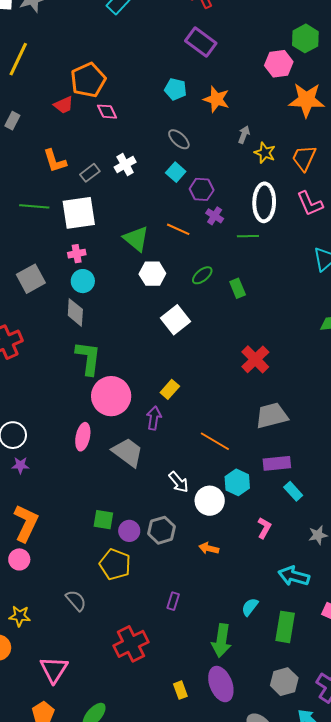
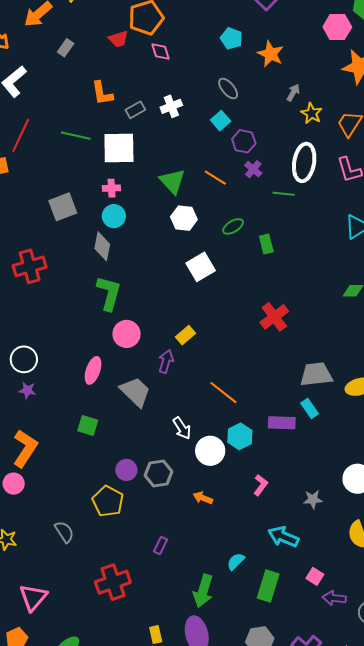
pink circle: (111, 396) -> (127, 334), size x0.7
gray trapezoid: (272, 416) -> (316, 374), moved
cyan rectangle: (293, 491) -> (310, 408), moved
green square: (103, 520) -> (88, 425), moved

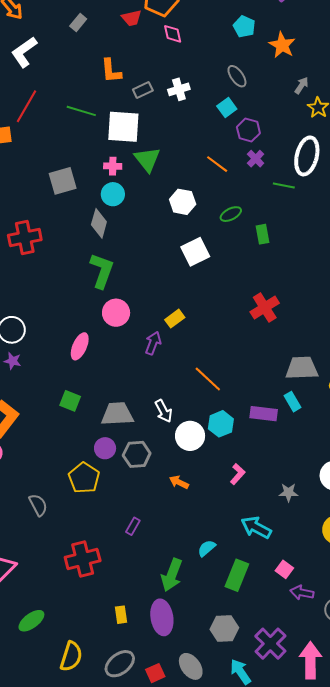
green triangle: (172, 181) -> (147, 159), moved
gray trapezoid: (135, 392) -> (117, 414), moved, turned -52

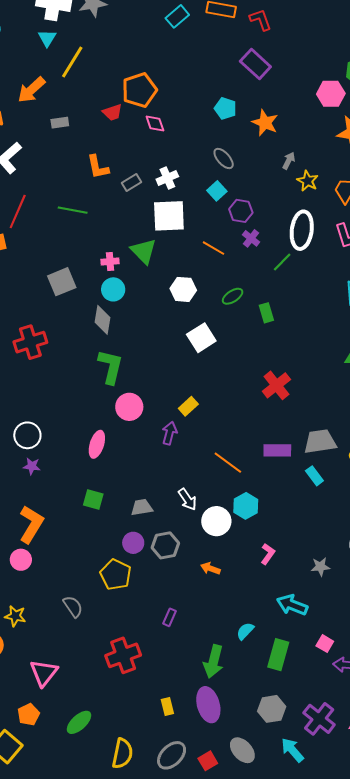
gray rectangle: (78, 23) -> (60, 123), turned 48
white square: (123, 127) -> (169, 216), moved
green line: (284, 186) -> (282, 262), turned -50
gray trapezoid: (117, 414) -> (142, 507), size x0.7
purple rectangle: (264, 414) -> (277, 450), moved

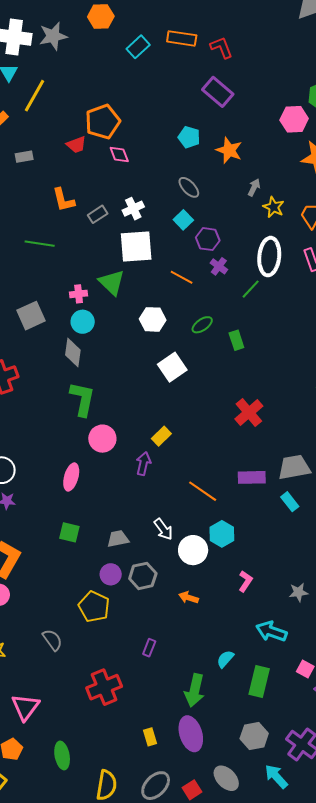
green ellipse: (79, 722) -> (62, 755), turned -56

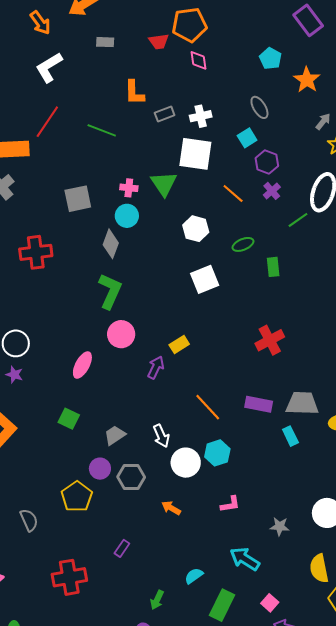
gray trapezoid: (118, 539) -> (115, 435), turned -35
pink L-shape: (246, 581) -> (230, 504), turned 35
green arrow: (195, 690) -> (157, 600), size x0.6

